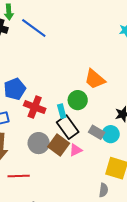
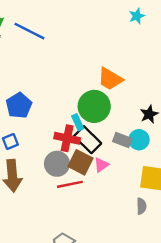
green circle: (78, 100) -> (94, 106), size x1.4
red cross: (35, 107) -> (67, 138), moved
red line: (19, 176) -> (70, 184), moved

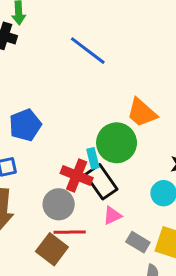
blue line: (29, 31) -> (88, 51), moved
gray rectangle: (122, 140) -> (138, 242), moved
brown square: (81, 162) -> (52, 249), moved

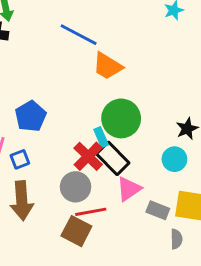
orange trapezoid: (142, 113) -> (108, 66), moved
red cross: (77, 176) -> (88, 156), turned 32
pink triangle: (112, 215) -> (129, 189), size x1.4

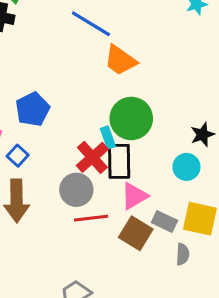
black rectangle: (113, 158) -> (119, 161), turned 40
blue square: (20, 159) -> (18, 156), turned -30
brown square: (76, 231) -> (136, 233), moved

